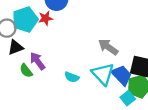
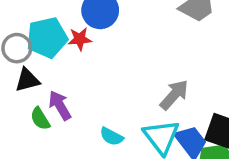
gray arrow: (108, 47) -> (174, 95), turned 90

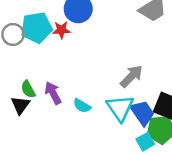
black triangle: (27, 80) -> (20, 105), moved, turned -42
purple arrow: (60, 105) -> (53, 93), moved

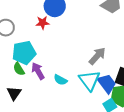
cyan pentagon: (36, 28) -> (24, 53), moved
black triangle: (20, 105) -> (14, 93), moved

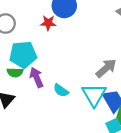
green semicircle: (19, 69) -> (15, 72), turned -64

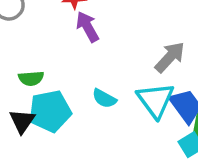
cyan pentagon: (23, 55) -> (50, 111), moved
purple arrow: (37, 77) -> (87, 27), moved

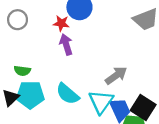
cyan semicircle: (104, 98) -> (68, 94), size x1.5

